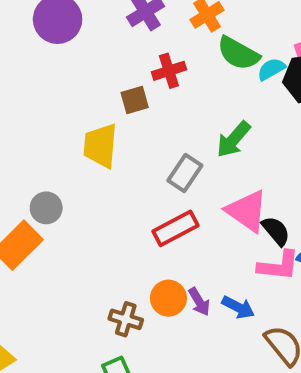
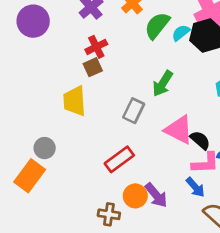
green semicircle: (238, 53) -> (157, 26), turned 108
red cross: (169, 71) -> (96, 47), moved
red rectangle: (176, 228) -> (119, 159), moved
purple arrow: (199, 302) -> (156, 195), size x1.4
blue arrow: (238, 307) -> (195, 187), moved, turned 30

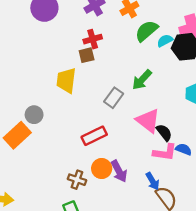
blue arrow: (195, 187) -> (153, 181), moved

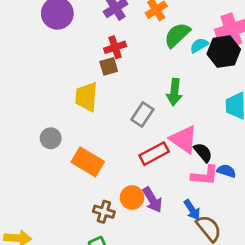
green arrow: (142, 80) -> (174, 92), turned -35
orange rectangle: (17, 135) -> (88, 162), moved, turned 76
red rectangle: (94, 136) -> (154, 154), moved

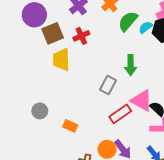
brown square: (109, 66) -> (53, 33), moved, size x1.5
yellow trapezoid: (86, 97) -> (61, 60), moved
orange rectangle: (88, 162) -> (70, 126), size x0.6

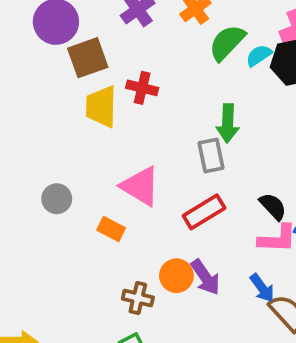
red cross: (81, 36) -> (142, 88), moved, turned 35
gray rectangle: (108, 85) -> (211, 156), moved, turned -42
pink triangle: (142, 101) -> (140, 186), moved

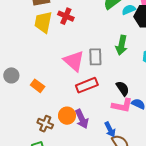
green arrow: (228, 123) -> (121, 45), moved
pink triangle: (140, 186) -> (74, 61), moved
gray circle: (57, 199) -> (11, 75), moved

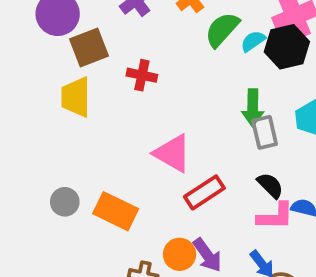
yellow trapezoid: (43, 22) -> (76, 97), moved
gray rectangle: (95, 57) -> (265, 132), moved
orange rectangle: (38, 86) -> (116, 211), size x1.6

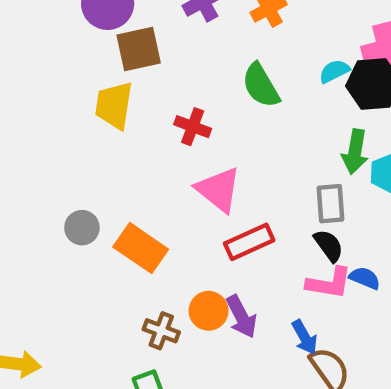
green semicircle: (222, 30) -> (261, 86), moved, turned -81
red cross: (142, 75) -> (193, 127), moved
green arrow: (253, 108) -> (355, 152), moved
gray rectangle: (265, 132) -> (331, 204), moved

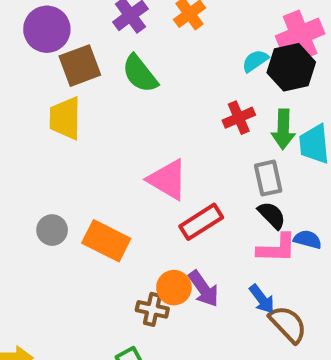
green semicircle: (261, 86) -> (140, 74), moved
red cross: (193, 127) -> (239, 118), moved, turned -36
brown cross: (161, 331) -> (152, 309), moved

